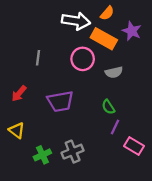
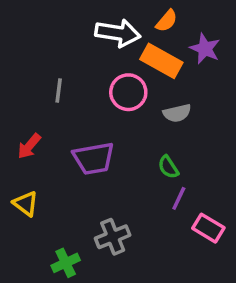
green cross: (42, 155) -> (66, 263), moved

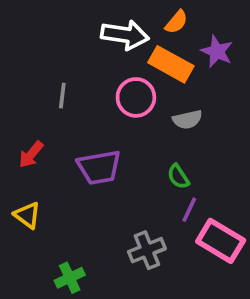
pink rectangle: (208, 228) -> (221, 241), size x1.4
gray cross: (113, 237) -> (147, 250), moved

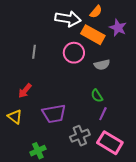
red arrow: (31, 154) -> (25, 91), moved
purple trapezoid: (99, 167) -> (54, 114), moved
pink rectangle: (221, 241) -> (110, 143), moved

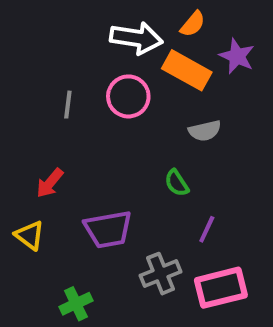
pink circle: (74, 53) -> (128, 96), moved
green semicircle: (97, 96) -> (177, 183), moved
pink rectangle: (110, 143) -> (221, 288), turned -45

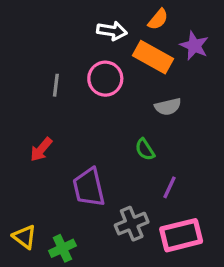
white arrow: (136, 38) -> (112, 31), size x0.7
purple trapezoid: (108, 229) -> (89, 187), turned 87
yellow triangle: (30, 235) -> (25, 237), moved

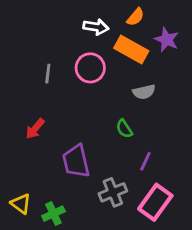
pink rectangle: (181, 235) -> (155, 202), turned -40

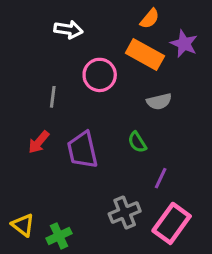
white arrow: (96, 27) -> (68, 30), moved
gray line: (48, 74) -> (53, 97), moved
purple trapezoid: (76, 161) -> (82, 150), moved

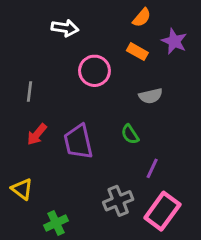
orange rectangle: (145, 55) -> (137, 52), size x0.6
gray line: (53, 97) -> (29, 91), moved
yellow triangle: (23, 225) -> (22, 189), moved

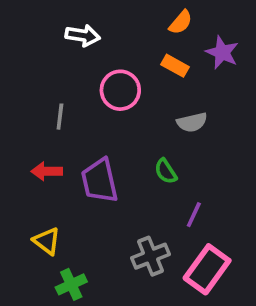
gray line: (29, 91) -> (60, 117), moved
red arrow: (37, 134) -> (47, 171), turned 50
yellow triangle: (22, 189) -> (47, 241), moved

